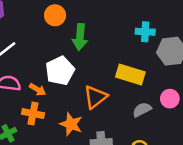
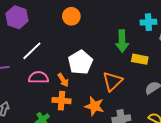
green arrow: (80, 37) -> (122, 41), moved
yellow rectangle: (130, 74) -> (140, 59), size x0.7
orange arrow: (38, 89) -> (63, 80), turned 32

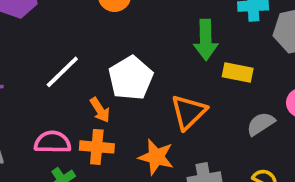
white line: (32, 51) -> (62, 72), moved
pink semicircle: (39, 77) -> (53, 142), moved

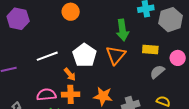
white line: (62, 72) -> (47, 56), turned 30
yellow rectangle: (238, 73) -> (150, 50), moved
orange triangle: (189, 112) -> (116, 55), moved

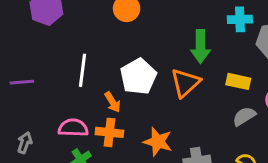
white line: (47, 56) -> (82, 70), turned -70

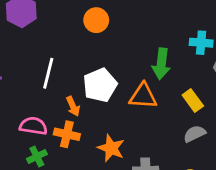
yellow rectangle: (238, 81) -> (193, 101), turned 35
orange triangle: (185, 83) -> (143, 96), turned 40

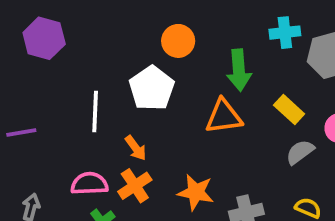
orange circle: (96, 20) -> (178, 41), moved
white pentagon: (100, 85) -> (152, 88), moved
orange cross: (67, 134) -> (135, 186), turned -35

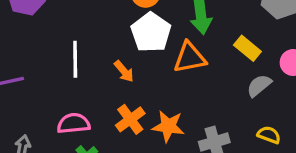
white pentagon: (152, 88) -> (151, 32), moved
orange arrow: (136, 148) -> (124, 71), moved
orange cross: (135, 186) -> (130, 119), moved

